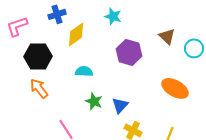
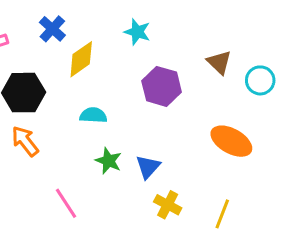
blue cross: (57, 14) -> (52, 29), turned -30

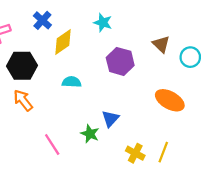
green star: (108, 161) -> (90, 134), moved
yellow cross: (168, 205) -> (135, 153), moved

